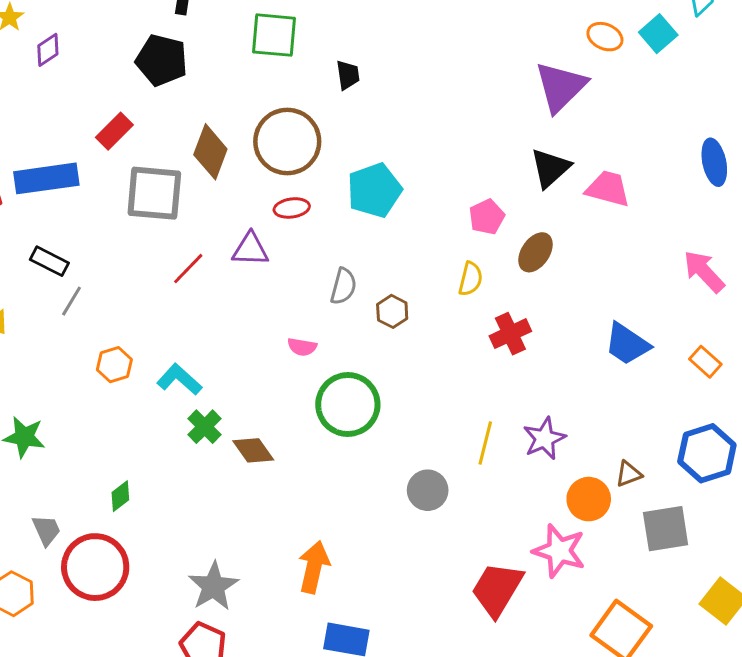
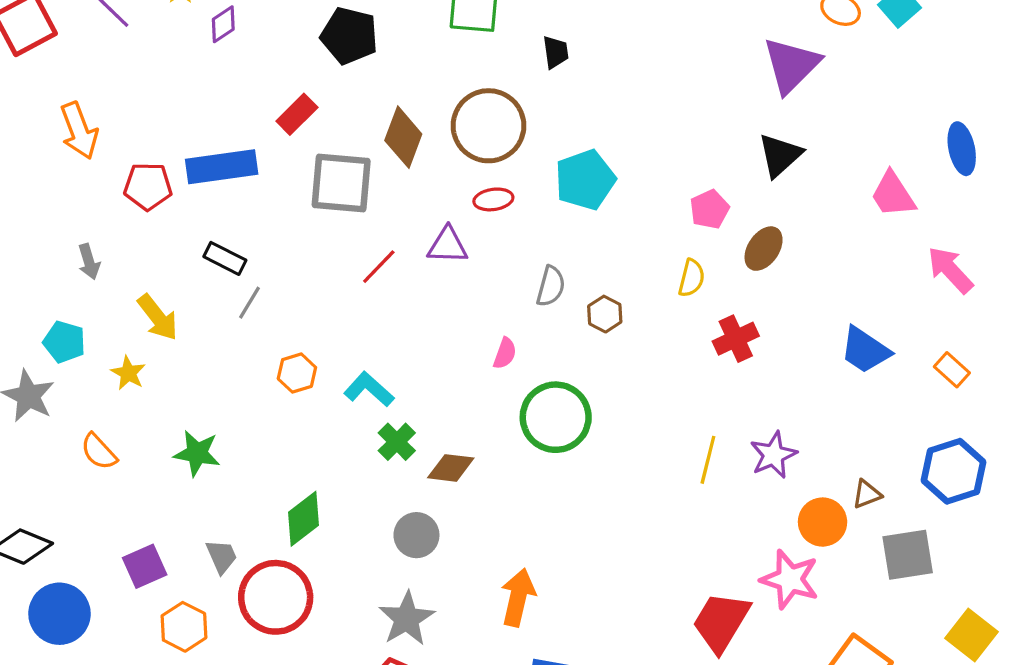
pink trapezoid: (608, 189) -> (893, 195), moved, turned -138
pink semicircle: (302, 347) -> (505, 353), turned -80
brown diamond: (253, 450) -> (451, 468), turned -48
gray circle: (428, 490) -> (416, 535), moved
green diamond: (120, 496) -> (303, 519), size x1.6

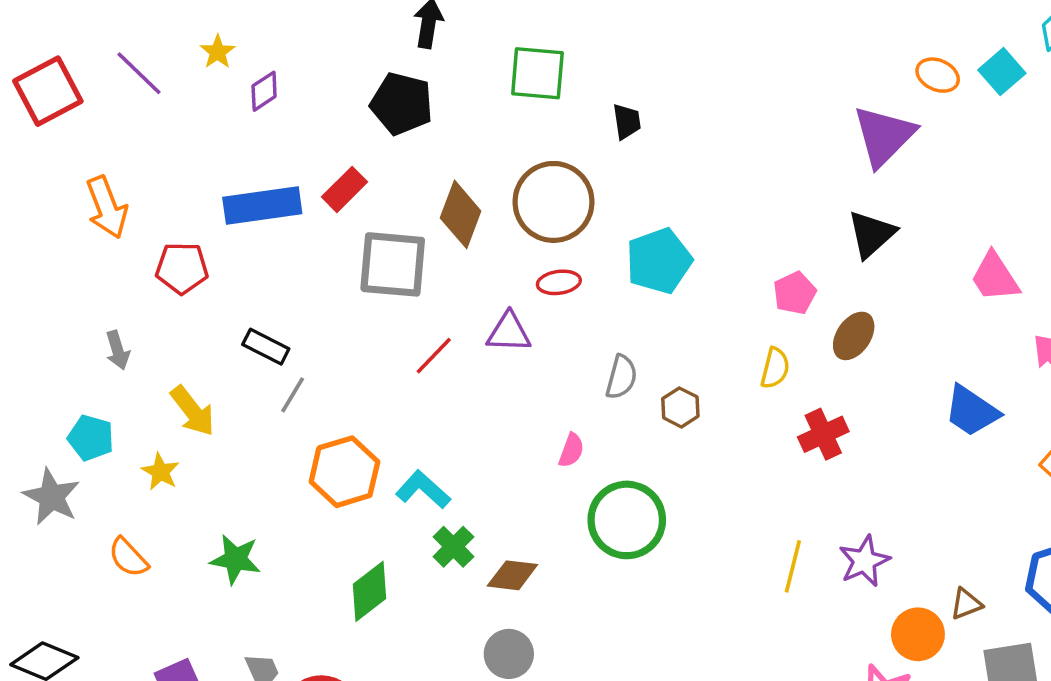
blue rectangle: (222, 167) -> (262, 206), moved
blue trapezoid: (865, 350) -> (972, 411), moved
orange hexagon: (297, 373) -> (344, 472), size x1.6
green diamond: (303, 519) -> (369, 591), moved
gray circle: (416, 535) -> (509, 654), moved

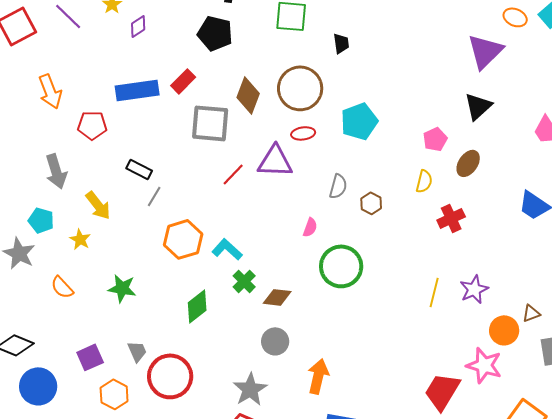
purple triangle: (509, 332) -> (275, 161), size x1.4
gray arrow: (118, 350) -> (56, 171), size x1.6

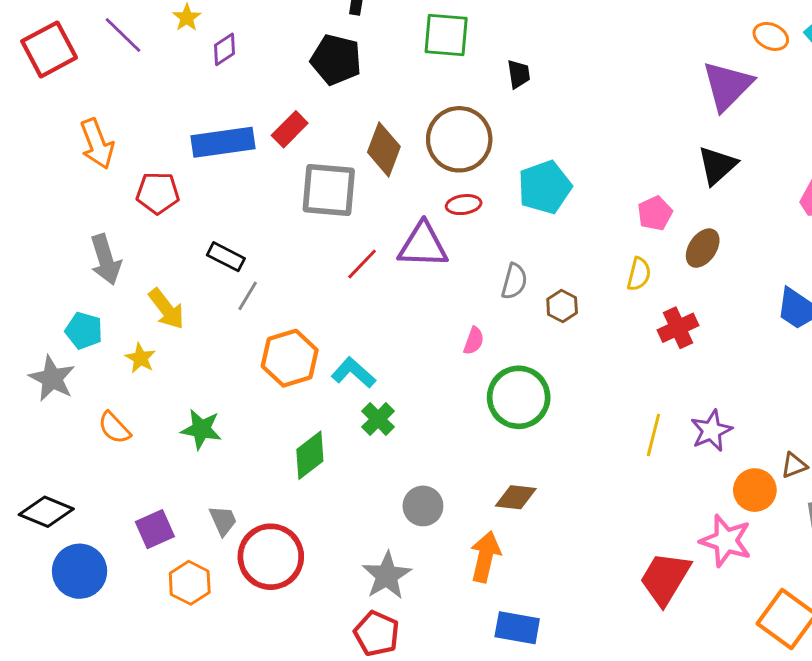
brown diamond: (277, 297) -> (516, 497), moved

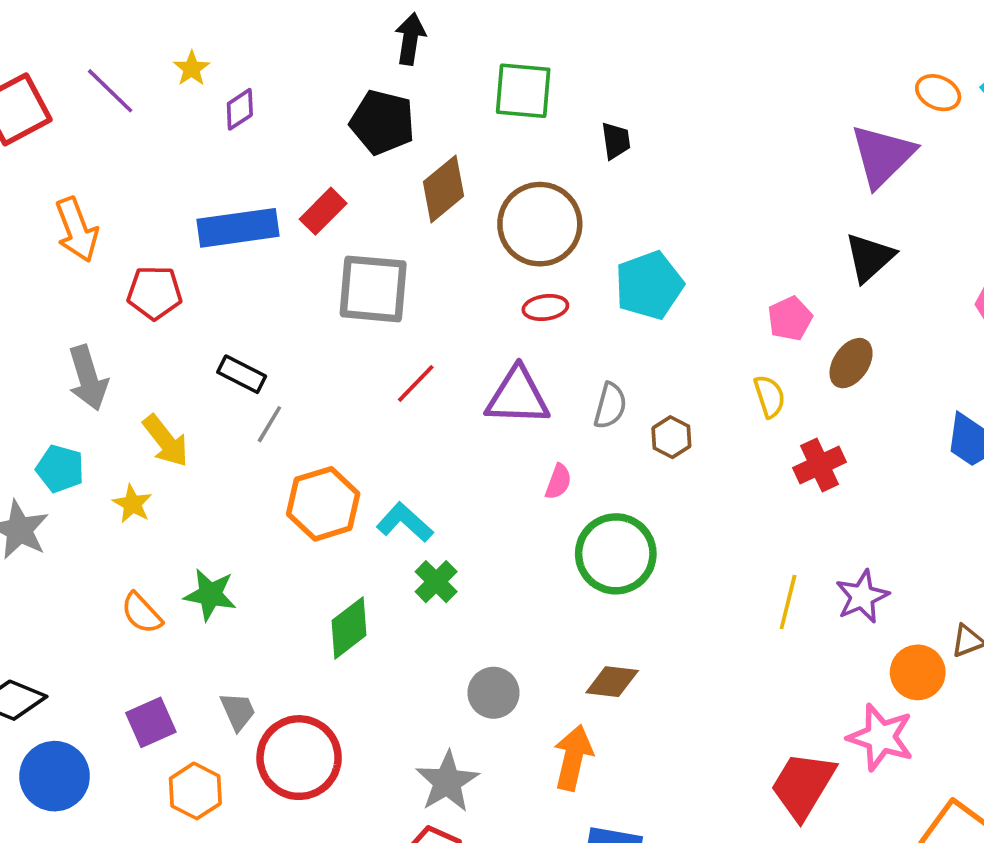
brown diamond: (384, 149) -> (444, 189), moved, turned 30
purple triangle: (423, 245) -> (518, 396), moved
yellow semicircle: (639, 274) -> (770, 396), turned -32
orange semicircle: (114, 428) -> (142, 613), moved

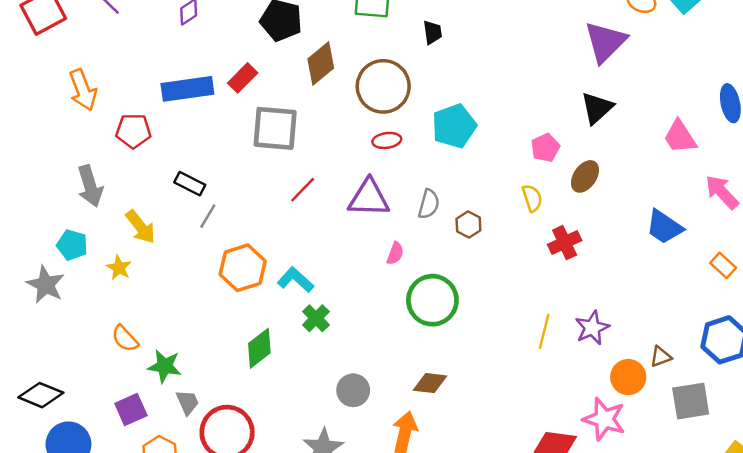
green star: (210, 595) -> (165, 366), moved

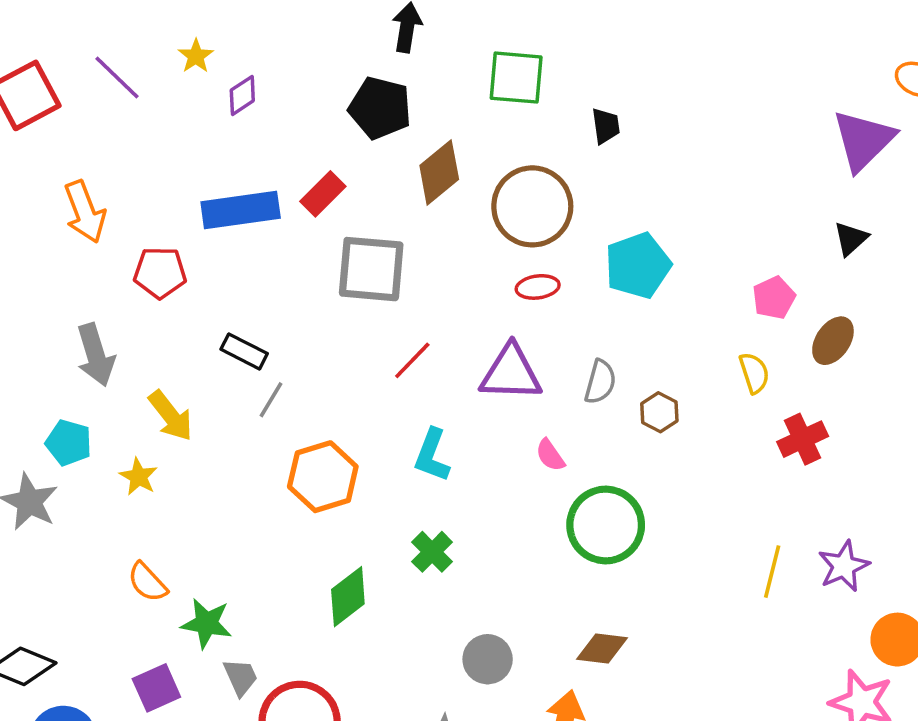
black triangle: (597, 108) -> (851, 239), size x0.7
pink semicircle: (395, 253) -> (550, 455), turned 125
cyan L-shape: (296, 280) -> (432, 455), moved, turned -111

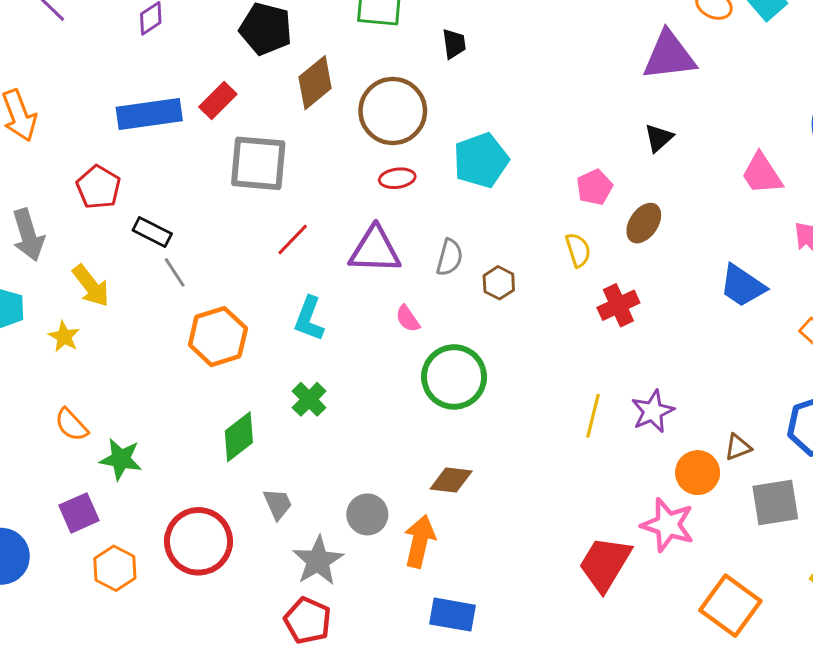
purple triangle: (863, 140) -> (669, 56), turned 38
red pentagon: (160, 273) -> (98, 187), moved, turned 30
gray line: (271, 400) -> (175, 272), turned -64
gray circle: (488, 659) -> (367, 514), moved
gray trapezoid: (241, 677) -> (278, 504), moved

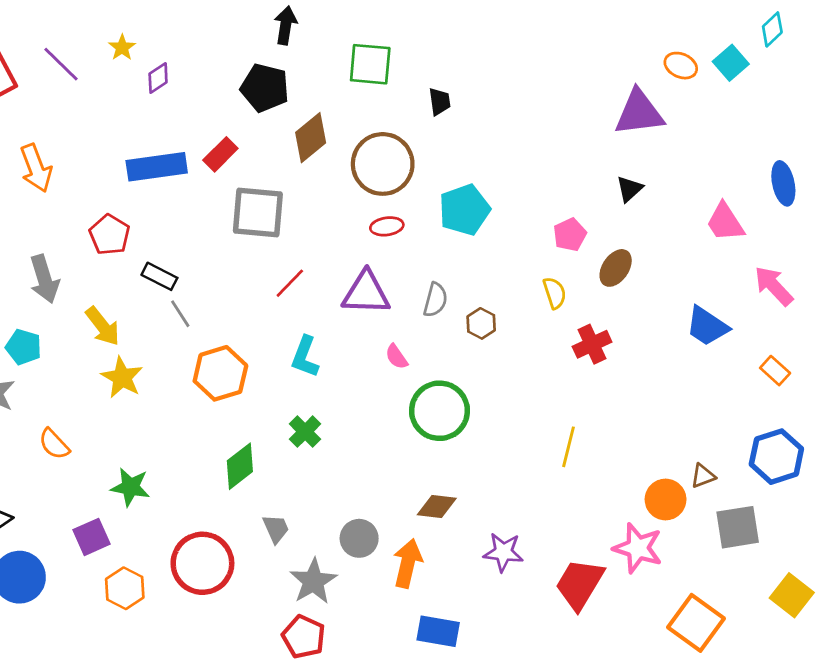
yellow star: (64, 337) -> (122, 377), moved, size x1.4
purple star: (653, 411) -> (503, 552), moved, turned 30
orange semicircle: (72, 425) -> (54, 444), moved

